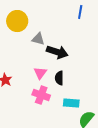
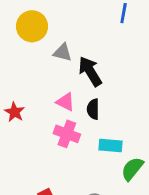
black arrow: (57, 52) -> (90, 71), turned -140
pink triangle: (40, 73) -> (65, 102), turned -40

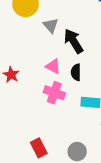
gray triangle: (63, 52) -> (51, 25), turned 35

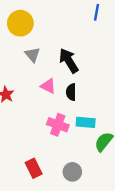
gray triangle: (51, 25) -> (32, 55), moved
pink cross: (54, 93) -> (58, 125), moved

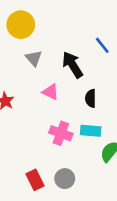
blue line: (97, 12) -> (102, 45), moved, turned -49
black semicircle: (71, 92) -> (91, 98), moved
gray circle: (72, 172) -> (65, 179), moved

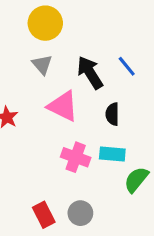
yellow circle: (21, 25) -> (45, 23), moved
blue line: (102, 45) -> (127, 66), moved
pink triangle: (51, 92) -> (63, 106), size x1.5

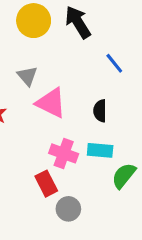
gray triangle: (42, 65) -> (27, 76), moved
black arrow: (90, 73) -> (78, 22), moved
red rectangle: (44, 215) -> (46, 184), moved

